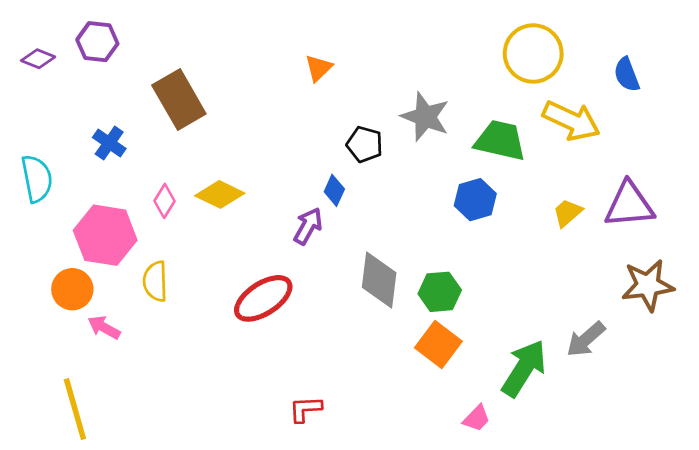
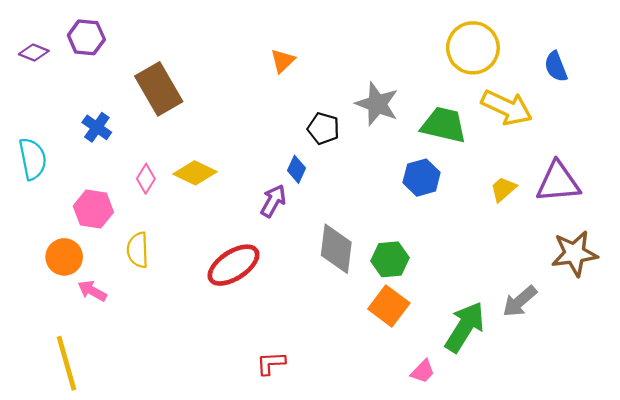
pink hexagon: (105, 235) -> (93, 209), size x0.7

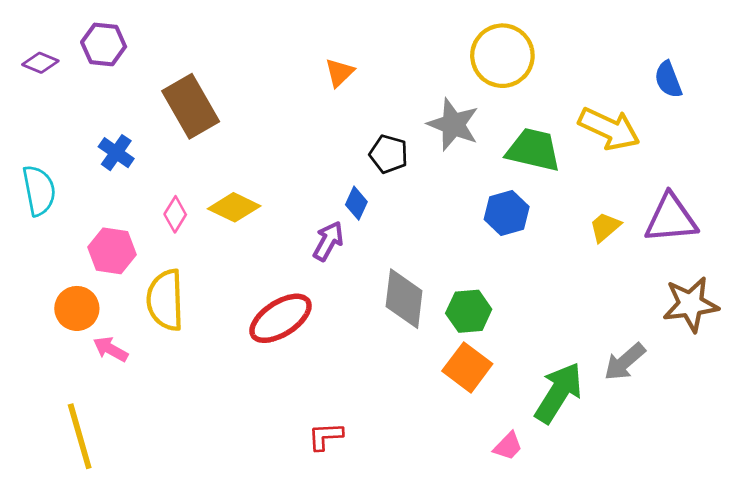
yellow circle: (473, 48) -> (502, 56), moved
yellow semicircle: (138, 250) -> (165, 300), size x1.4

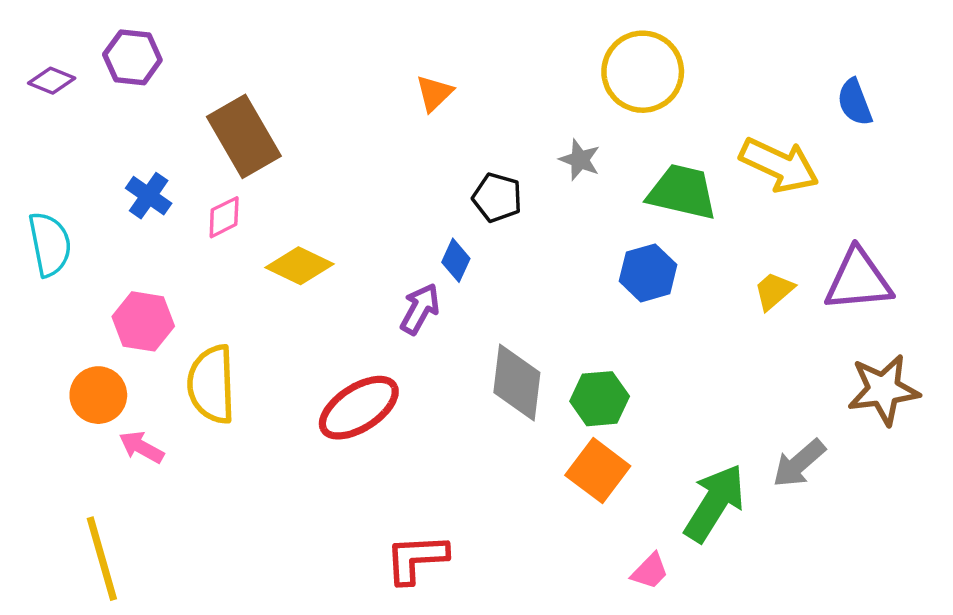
gray star: (453, 124) -> (580, 160), size x0.6
pink diamond: (175, 214) -> (224, 217), moved, turned 32
red L-shape: (325, 436) -> (416, 559), size x1.4

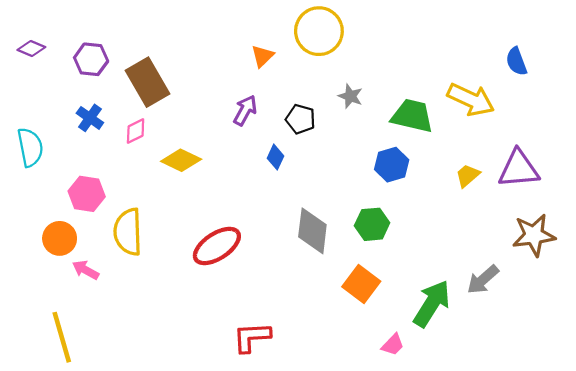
purple hexagon: (132, 57) -> (91, 59), moved
yellow circle: (643, 72) -> (319, 31), moved
purple arrow: (420, 309) -> (245, 110), moved
green hexagon: (600, 399) -> (372, 224), moved

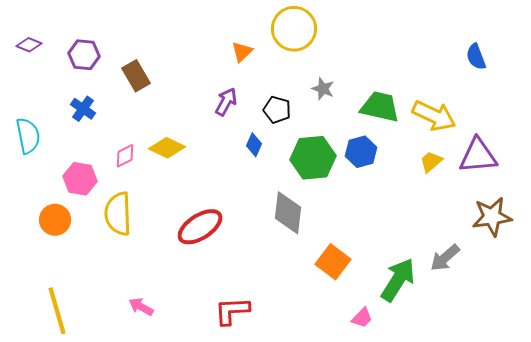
brown rectangle: (147, 82) -> (136, 76), size x0.7
yellow arrow: (471, 99) -> (434, 116), moved
pink diamond: (136, 131) -> (125, 156), moved
green hexagon: (372, 224) -> (313, 158), moved, size x1.4
pink arrow: (86, 270) -> (141, 307), moved

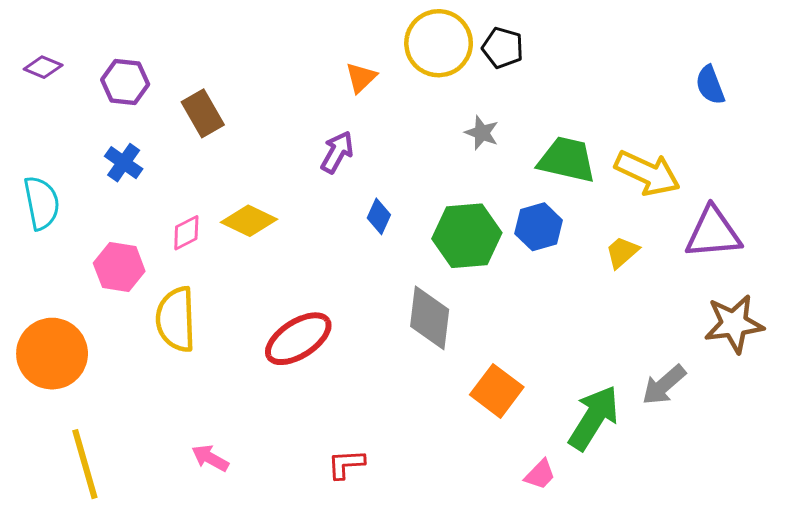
black pentagon: (277, 110) -> (503, 48), moved
yellow trapezoid: (431, 162) -> (622, 252), moved
orange circle: (55, 220) -> (52, 354), moved, size x1.5
red L-shape: (232, 311) -> (346, 464), size x0.7

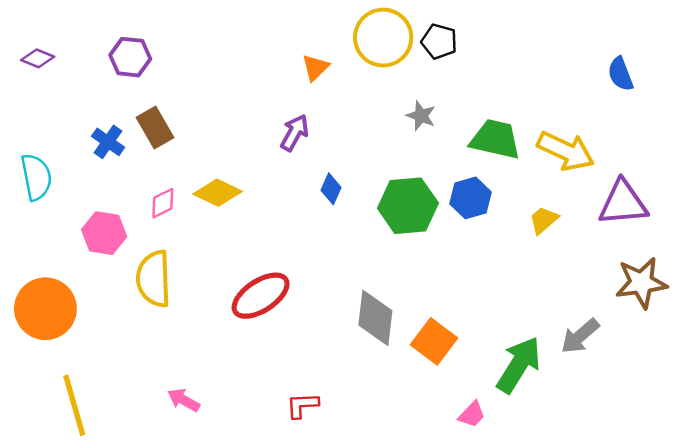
purple hexagon: (125, 82) -> (130, 57), moved
brown rectangle: (203, 113) -> (155, 127), moved
gray diamond: (430, 318) -> (375, 318), moved

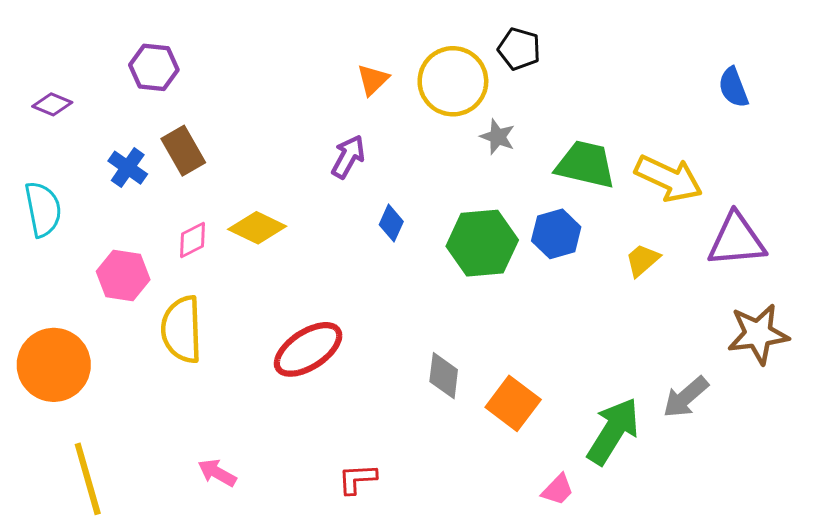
yellow circle: (383, 38) -> (453, 81), moved
purple diamond: (38, 58) -> (52, 104), moved
gray diamond: (375, 318) -> (444, 376), size x0.7

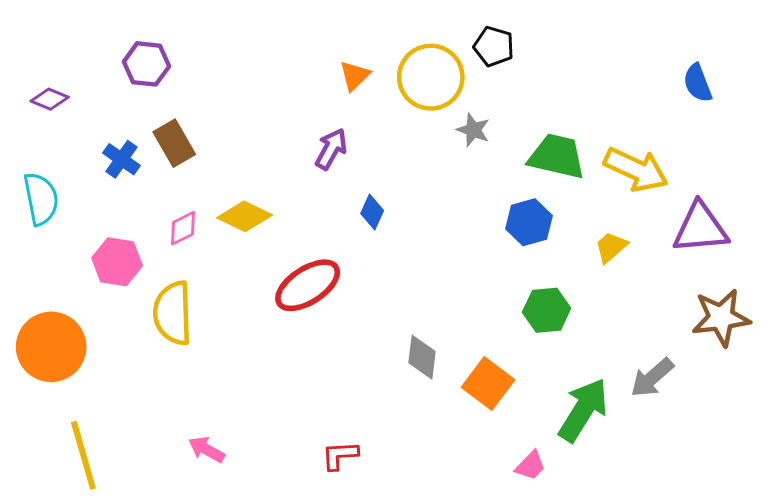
green hexagon: (482, 243) -> (547, 310), moved, size x0.7
red ellipse: (308, 349) -> (308, 285), moved

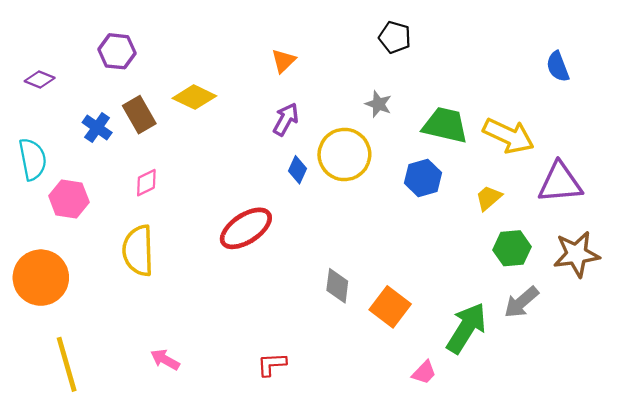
yellow circle: (431, 77) -> (344, 154), moved
purple arrow: (331, 149) -> (286, 119), moved
yellow diamond: (245, 216) -> (194, 97), moved
pink hexagon: (117, 262) -> (69, 199), moved
green hexagon: (547, 310) -> (512, 248), moved

